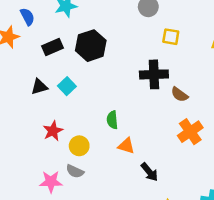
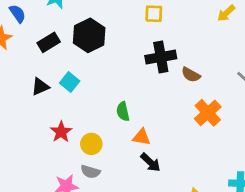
yellow square: (171, 37) -> (154, 14), moved
black arrow: (149, 172) -> (151, 162), moved

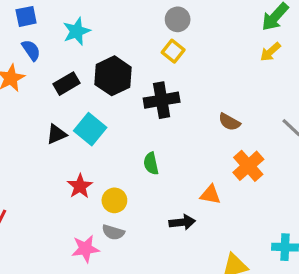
yellow square: (154, 14) -> (173, 51), moved, turned 36
black cross: (161, 57) -> (162, 100), moved
cyan square: (70, 82) -> (90, 129), size x1.4
orange triangle: (142, 137) -> (210, 195), moved
black arrow: (151, 162) -> (182, 222), turned -50

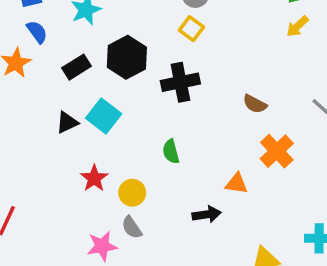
gray semicircle: (113, 232) -> (132, 227), turned 40

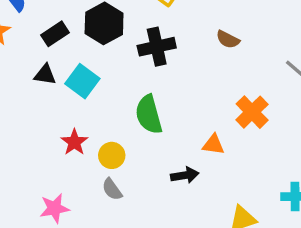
brown semicircle: (255, 104) -> (228, 39), moved
black triangle: (67, 122) -> (45, 75), moved, turned 35
green semicircle: (171, 152) -> (149, 115), size x1.6
pink star: (102, 246) -> (54, 208), moved

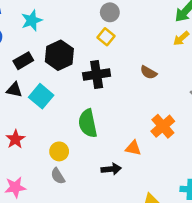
red star: (74, 142) -> (15, 139), moved

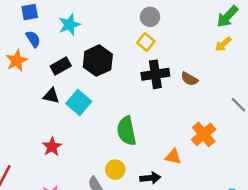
black cross: (97, 75) -> (155, 74), moved
yellow circle: (59, 151) -> (115, 170), moved

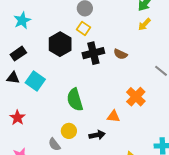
black hexagon: (98, 61) -> (60, 44), moved

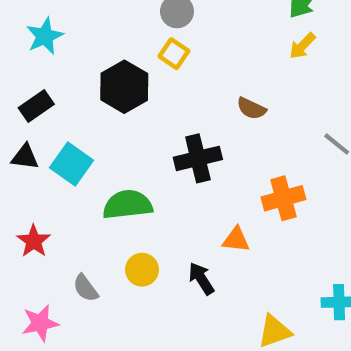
black cross: (93, 53) -> (198, 158), moved
orange cross: (136, 97) -> (283, 198), turned 30
green semicircle: (75, 100) -> (128, 205), moved, turned 100
black arrow: (97, 135) -> (201, 279), turned -112
gray semicircle: (54, 144) -> (86, 288), moved

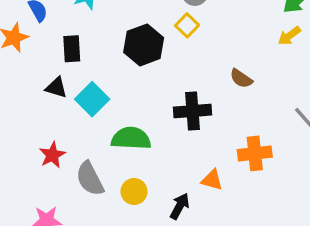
black rectangle: (36, 106) -> (72, 49), turned -68
black arrow: (201, 279) -> (180, 206), turned 52
gray semicircle: (86, 288) -> (90, 179), moved, size x1.5

